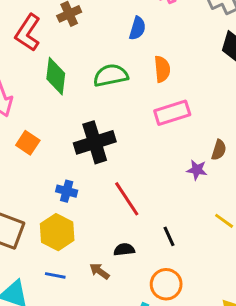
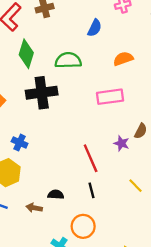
orange semicircle: (162, 69) -> (123, 59), moved, turned -114
black cross: (95, 142) -> (42, 93), moved
red line: (127, 199) -> (91, 158), moved
brown arrow: (99, 271) -> (34, 208), turned -35

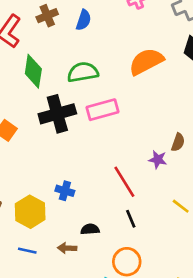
blue semicircle: (95, 28) -> (84, 20), moved
orange semicircle: (123, 59) -> (146, 61), size x1.5
pink rectangle: (110, 97) -> (103, 110), moved
blue cross: (20, 143) -> (65, 191), moved

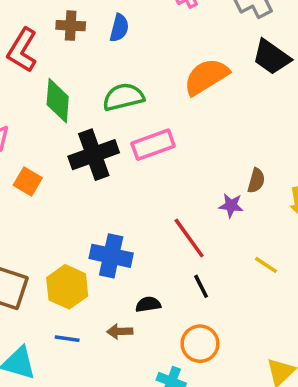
brown cross: (47, 16) -> (71, 26), turned 30
blue cross: (65, 191) -> (111, 256), size x1.6

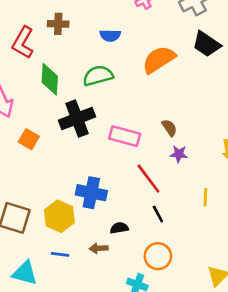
blue semicircle: (119, 28) -> (110, 36), moved, turned 78
pink rectangle: (153, 145) -> (125, 136), moved, turned 36
brown semicircle: (256, 181) -> (169, 128), moved, turned -48
yellow line: (266, 265) -> (205, 197), turned 60

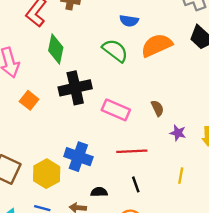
blue semicircle: (110, 36) -> (129, 21), moved
green semicircle: (98, 76) -> (115, 51), moved, turned 44
purple star: (179, 154) -> (178, 133), moved
red line: (148, 179) -> (132, 151), turned -64

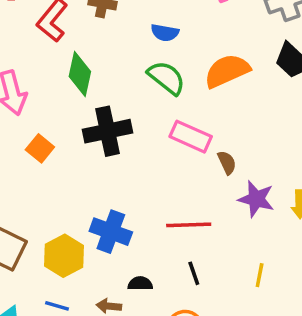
blue semicircle: (129, 21) -> (165, 33), moved
pink rectangle: (116, 110) -> (191, 137), moved
purple star: (178, 133) -> (256, 199), size x1.5
yellow line: (181, 176) -> (260, 275), moved

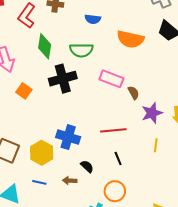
orange semicircle: (227, 71) -> (130, 39), turned -140
green semicircle: (166, 78) -> (81, 50), moved, turned 145
purple star: (256, 199) -> (152, 113), turned -30
yellow line: (260, 275) -> (156, 145), moved
black semicircle: (140, 284) -> (87, 166), turned 48

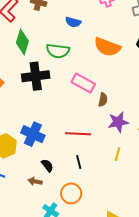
brown semicircle: (134, 93) -> (103, 100), turned 32
brown arrow: (70, 181) -> (35, 181), moved

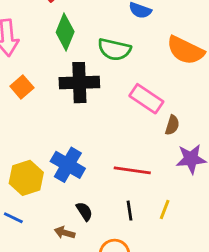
yellow line: (118, 154) -> (165, 210), moved

